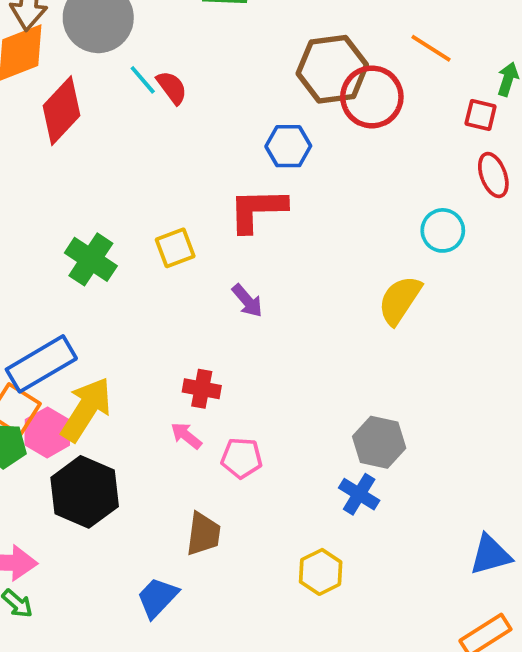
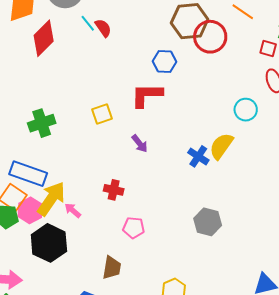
green cross: (91, 259) -> (42, 123), moved, turned 36
blue rectangle: (41, 364) -> (28, 174), turned 48
pink arrow: (186, 436) -> (73, 210), moved
blue cross: (359, 494) -> (198, 156), moved

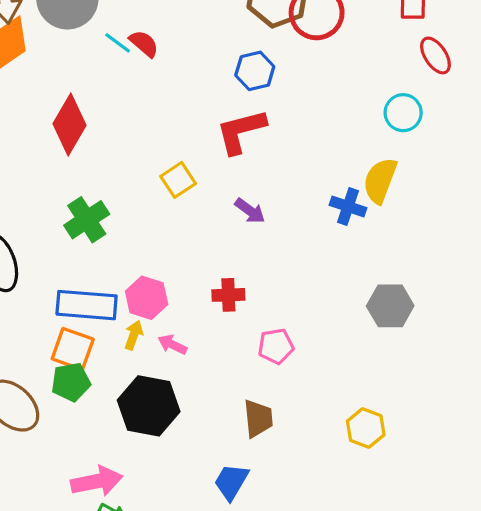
red diamond: (44, 38) -> (70, 125), moved
yellow arrow: (51, 199) -> (134, 335), size x0.5
pink hexagon: (30, 210) -> (147, 298), moved

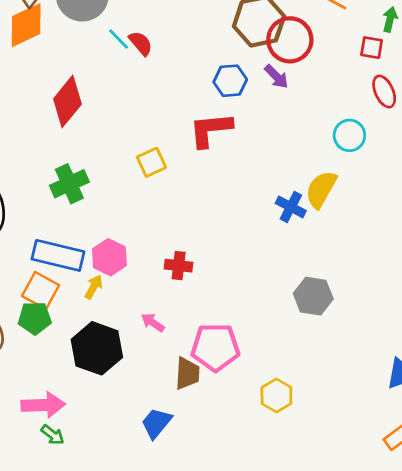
purple arrow: (250, 211) -> (276, 77), moved
pink arrow: (172, 345) -> (153, 323), moved
pink pentagon: (276, 346) -> (215, 347), moved, size x1.6

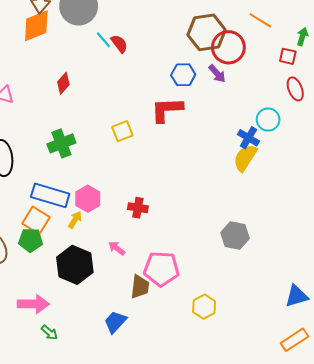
red diamond: (67, 101) -> (63, 83), size x0.6
blue cross: (291, 207) -> (249, 138), moved
green arrow: (53, 435) -> (49, 333), moved

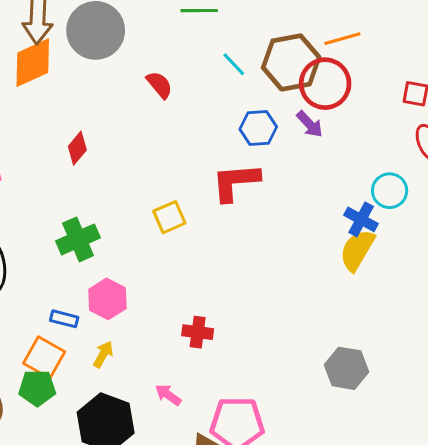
orange line: (260, 20) -> (342, 39), moved, turned -45
cyan line: (103, 40) -> (234, 64), moved
blue rectangle: (50, 195) -> (64, 319), size x0.5
pink hexagon: (88, 199) -> (107, 299), moved

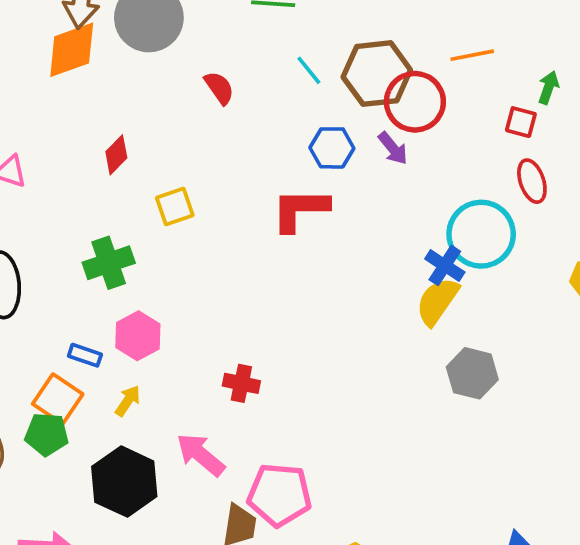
orange line: (342, 39) -> (472, 55), moved
cyan circle: (390, 191) -> (481, 234), size x1.6
yellow square: (169, 217) -> (175, 207), moved
gray hexagon: (346, 368) -> (472, 373), moved
pink arrow: (168, 395) -> (201, 455), size x1.6

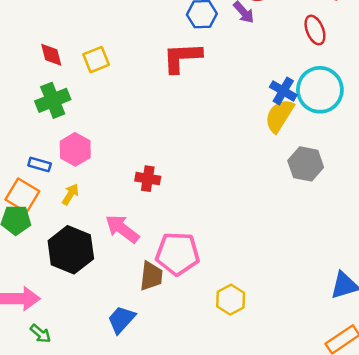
red diamond: (116, 155) -> (51, 55), moved, turned -56
red ellipse: (532, 181) -> (315, 30), moved
cyan circle: (481, 234) -> (320, 90), moved

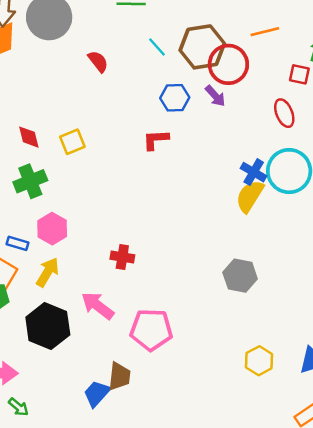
red L-shape: (182, 57) -> (156, 140), size x0.7
gray hexagon: (306, 164) -> (240, 276), moved
yellow arrow: (70, 194) -> (47, 272), size x1.4
brown trapezoid: (151, 276) -> (119, 376), moved
yellow hexagon: (231, 300) -> (259, 361), moved

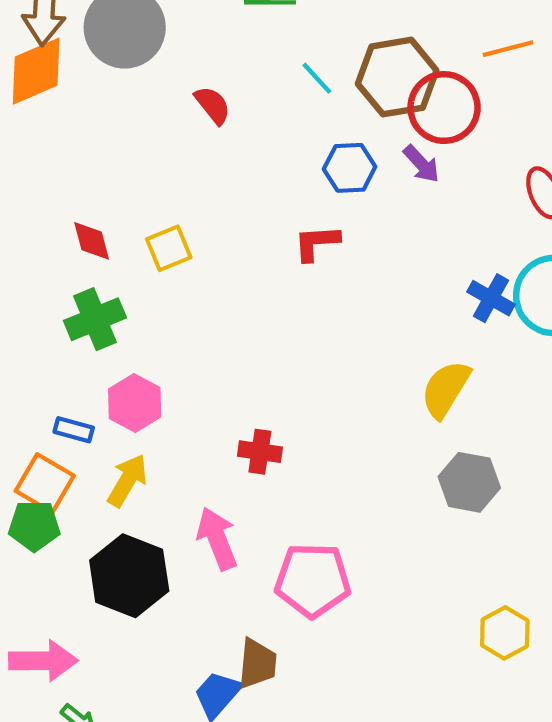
yellow semicircle: (250, 196) -> (446, 389), moved
pink arrow: (98, 306) -> (217, 539), turned 32

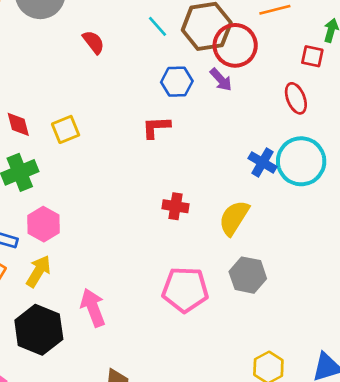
red cross: (260, 452) -> (175, 206), moved
pink pentagon: (313, 580) -> (185, 290), moved

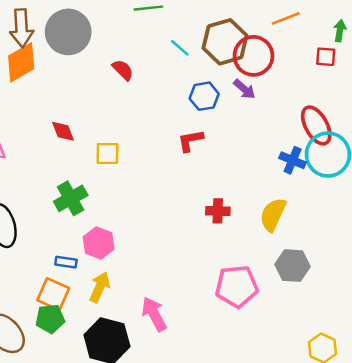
red ellipse: (296, 98) -> (316, 125), moved, size x1.4
red diamond: (18, 124) -> (63, 131), moved
yellow square: (66, 129) -> (108, 153), turned 30

